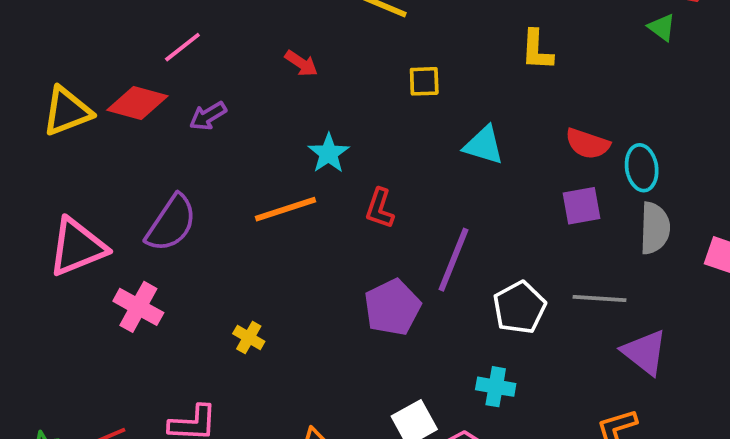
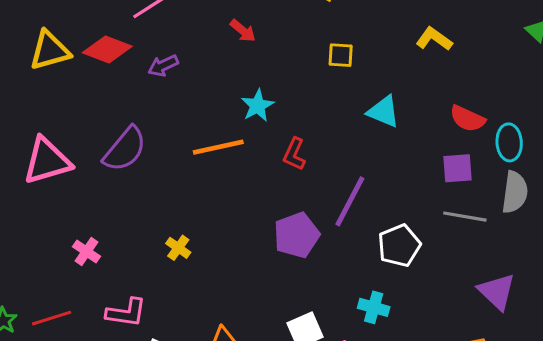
yellow L-shape: (537, 50) -> (434, 39), turned 117
gray line: (599, 298) -> (465, 217), moved
pink cross: (138, 307) -> (86, 252), moved, size x0.7

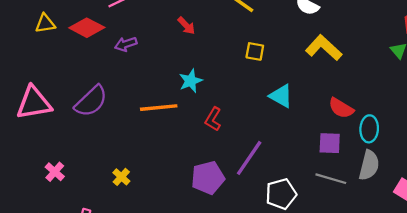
yellow L-shape: (434, 39) -> (324, 48), size x1.4
yellow triangle: (50, 50) -> (45, 23), size x0.7

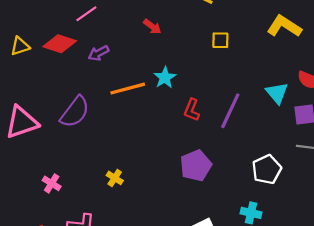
cyan triangle: (281, 96) -> (277, 93), moved, turned 30
orange line: (159, 108) -> (128, 89), moved
purple line: (249, 158) -> (230, 111), moved

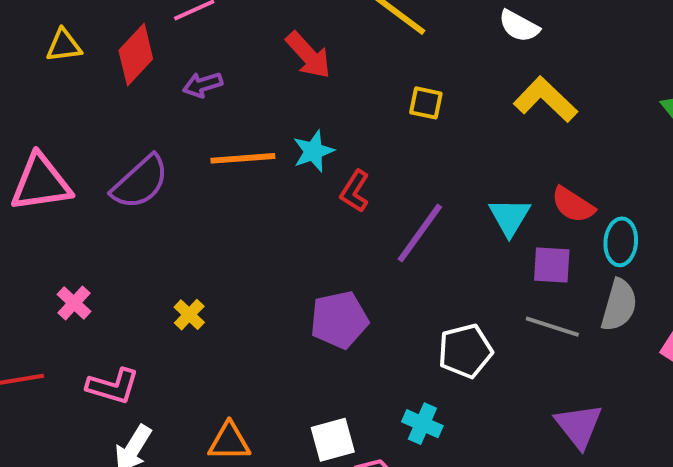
red arrow: (152, 27) -> (308, 55), size x1.5
red diamond: (60, 44) -> (136, 55), turned -76
red L-shape: (192, 110) -> (355, 191), moved

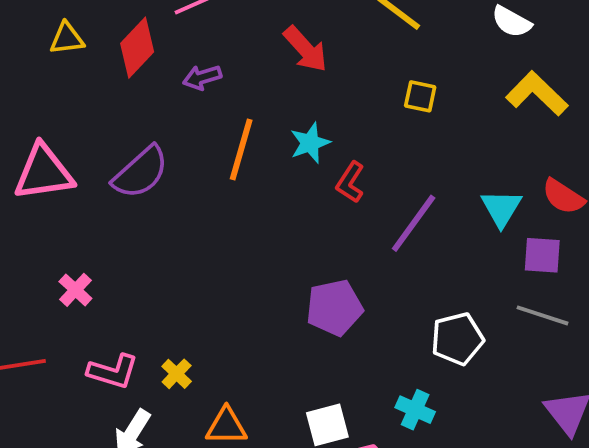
orange line: (243, 158) -> (241, 149), turned -70
yellow cross: (189, 315) -> (177, 374), moved

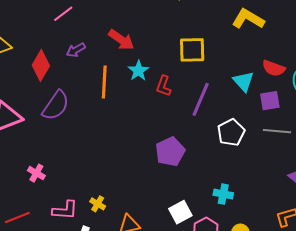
red diamond: (137, 48) -> (41, 65), moved
red arrow: (306, 49) -> (121, 40), moved
yellow square: (420, 96) -> (192, 50), moved, size x1.6
white pentagon: (457, 339) -> (231, 132), moved

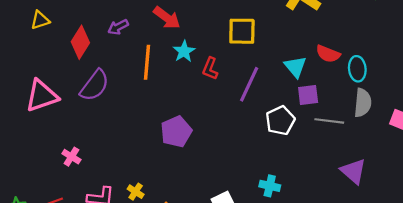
purple square: (270, 101) -> (308, 95), moved
purple pentagon: (170, 152) -> (176, 132), moved

